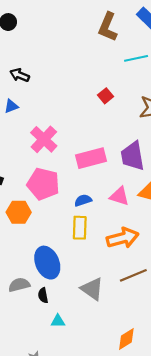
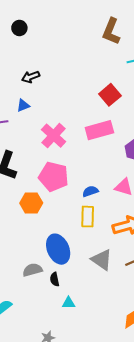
black arrow: (20, 75) -> (31, 77), turned -42
red square: (105, 96) -> (110, 95), size x1.5
pink rectangle: (91, 158) -> (99, 130), moved
gray triangle: (92, 289) -> (102, 260), moved

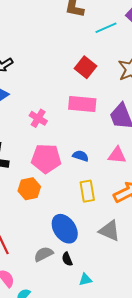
pink rectangle: (99, 130) -> (82, 104), turned 32
pink cross: (54, 136) -> (38, 118), size x0.7
blue semicircle: (90, 191) -> (81, 156), moved, turned 49

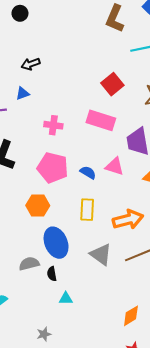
pink cross: (38, 118) -> (53, 125), turned -36
pink triangle: (117, 155) -> (115, 166), moved
orange hexagon: (29, 189) -> (38, 206), moved

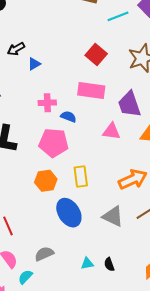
blue triangle: (23, 93) -> (34, 64), moved
blue semicircle: (88, 172) -> (68, 117), moved
yellow rectangle: (87, 210) -> (81, 177), moved
gray semicircle: (29, 264) -> (44, 254), moved
black semicircle: (52, 274) -> (109, 264), moved

